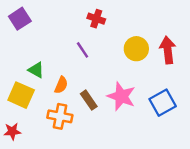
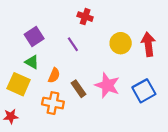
purple square: (20, 19) -> (34, 37), moved

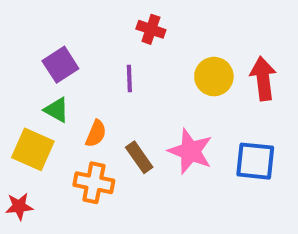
purple line: (73, 44) -> (129, 78), turned 32
blue square: (144, 91) -> (255, 161), turned 35

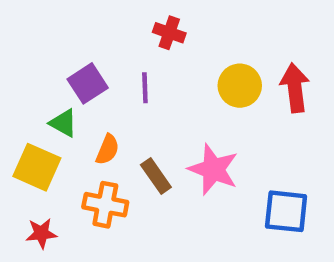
purple square: (60, 65) -> (88, 83), moved
blue square: (255, 161) -> (286, 211), moved
red star: (19, 206) -> (41, 233), moved

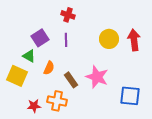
red cross: (169, 33) -> (68, 15), moved
orange cross: (105, 205) -> (57, 101), moved
red star: (41, 233) -> (34, 106), moved

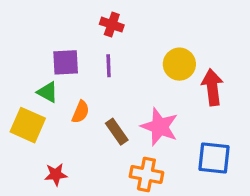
purple square: (40, 38) -> (66, 62), turned 30
red arrow: (134, 40) -> (212, 87), moved
orange cross: (57, 101) -> (146, 174), moved

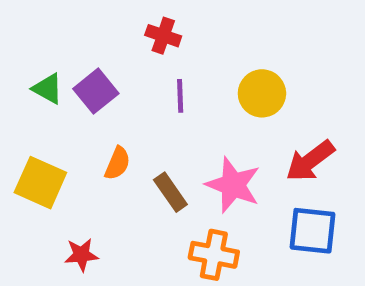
purple square: (66, 62) -> (96, 91), turned -36
purple line: (109, 66) -> (180, 96), moved
red arrow: (212, 87) -> (310, 161), moved, turned -120
green triangle: (48, 92) -> (48, 89), moved

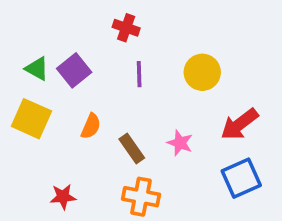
yellow square: (40, 183) -> (31, 119), moved
pink star: (233, 185) -> (180, 143), size x0.6
blue square: (313, 231) -> (241, 178), turned -30
orange cross: (214, 255) -> (141, 197), moved

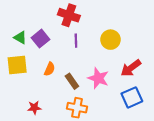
red cross: (126, 28) -> (69, 15), size x1.5
yellow square: (31, 119) -> (17, 65), turned -30
pink star: (180, 143) -> (98, 78), size x1.5

